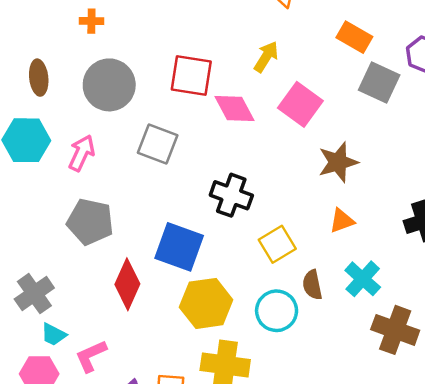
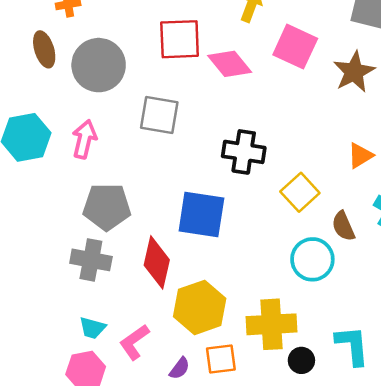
brown ellipse: (39, 78) -> (44, 49), moved
brown star: (338, 162) -> (354, 72), moved
gray cross: (34, 294) -> (91, 260), moved, turned -33
yellow hexagon: (206, 303) -> (200, 307), moved

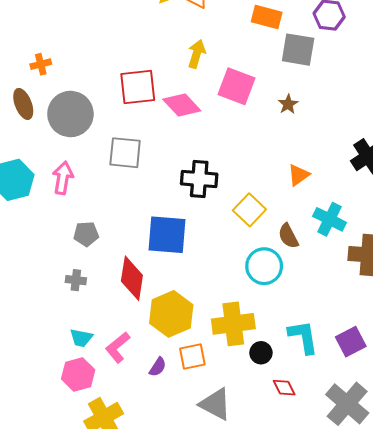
brown star: (354, 72) -> (288, 104), size x0.6
gray pentagon: (107, 207) -> (86, 234), size x0.6
gray cross: (91, 260) -> (76, 280), size x0.6

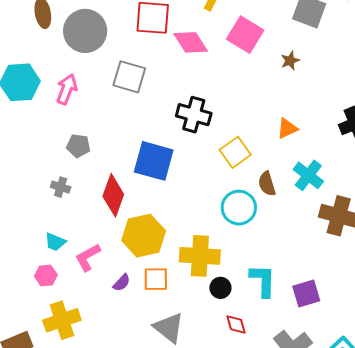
pink hexagon: (78, 374) -> (46, 276), size x0.7

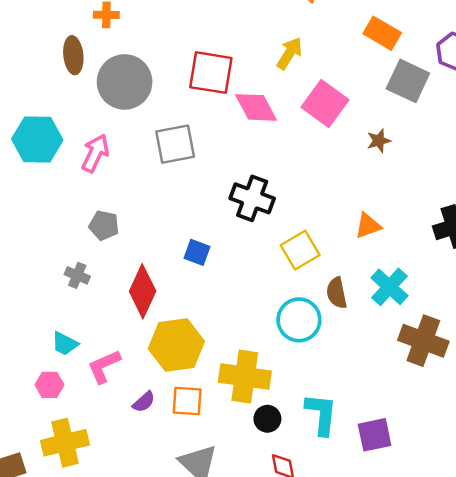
gray square: (129, 77) -> (175, 144), turned -32
blue square: (154, 161) -> (197, 252), size x0.5

